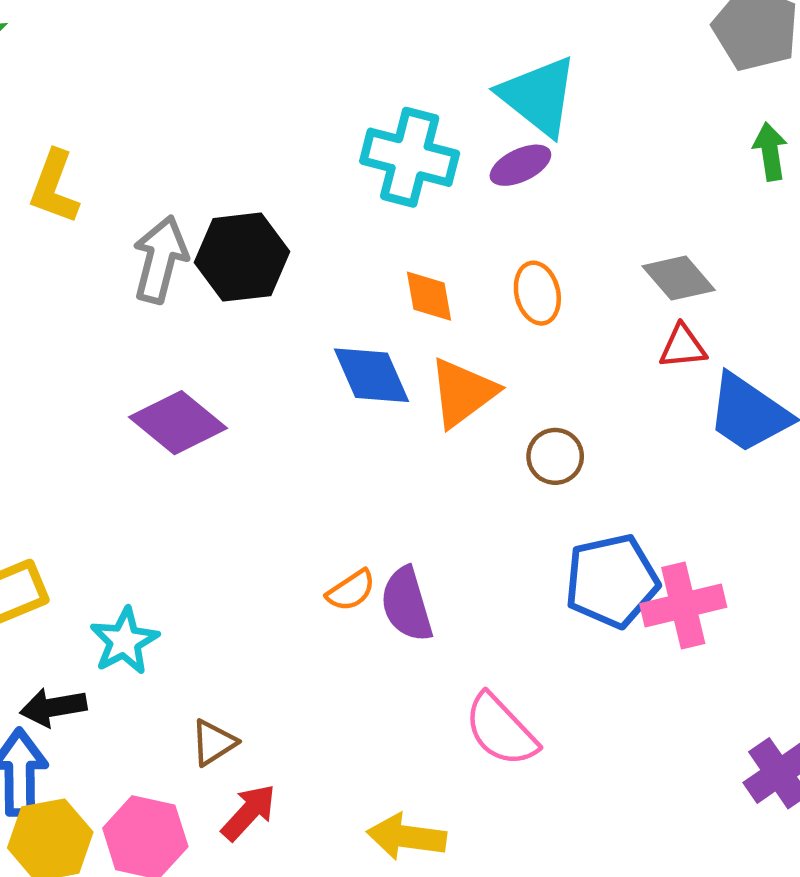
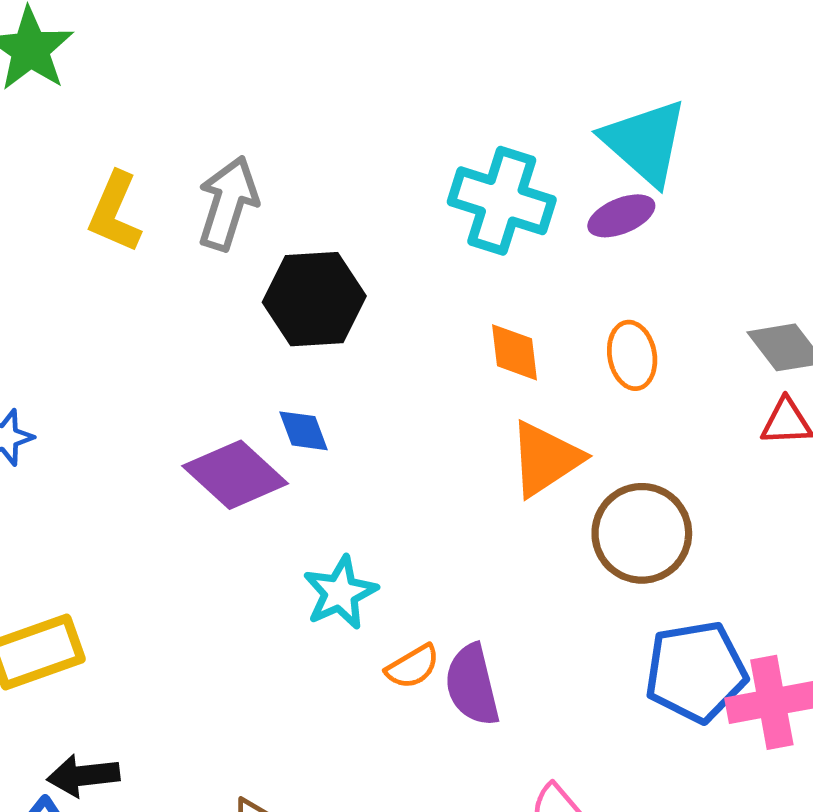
gray arrow: (160, 259) -> (228, 203), moved
blue diamond: (371, 375) -> (304, 431), moved, size x0.6
brown circle: (555, 456) -> (642, 533), size x1.6
cyan star: (124, 641) -> (340, 593), moved

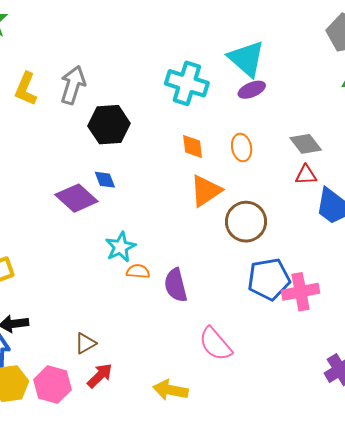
purple ellipse: (621, 216) -> (252, 90), moved
orange semicircle: (413, 667) -> (138, 271), moved, turned -145

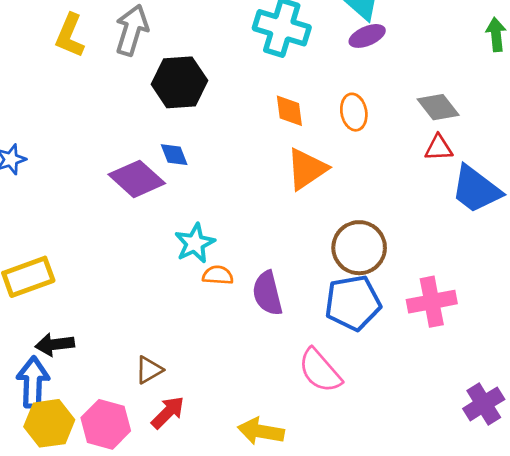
brown circle: (246, 222) -> (359, 248), moved
blue pentagon: (269, 279) -> (353, 303), moved

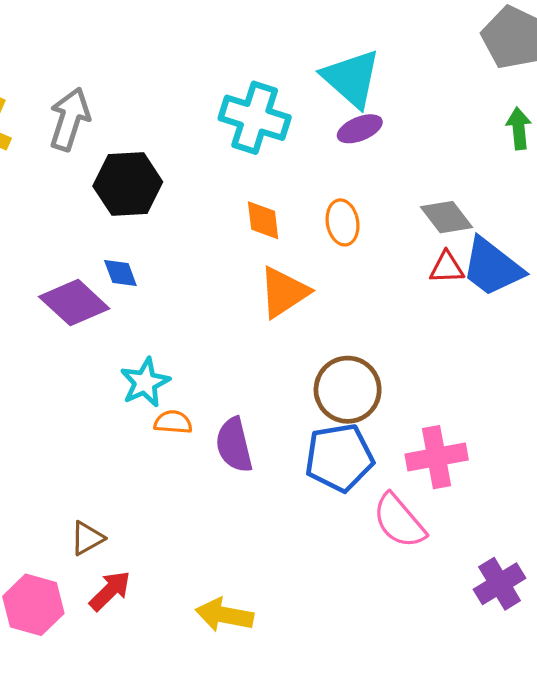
blue trapezoid: (476, 189) -> (492, 267), moved
pink semicircle: (320, 371) -> (399, 521), moved

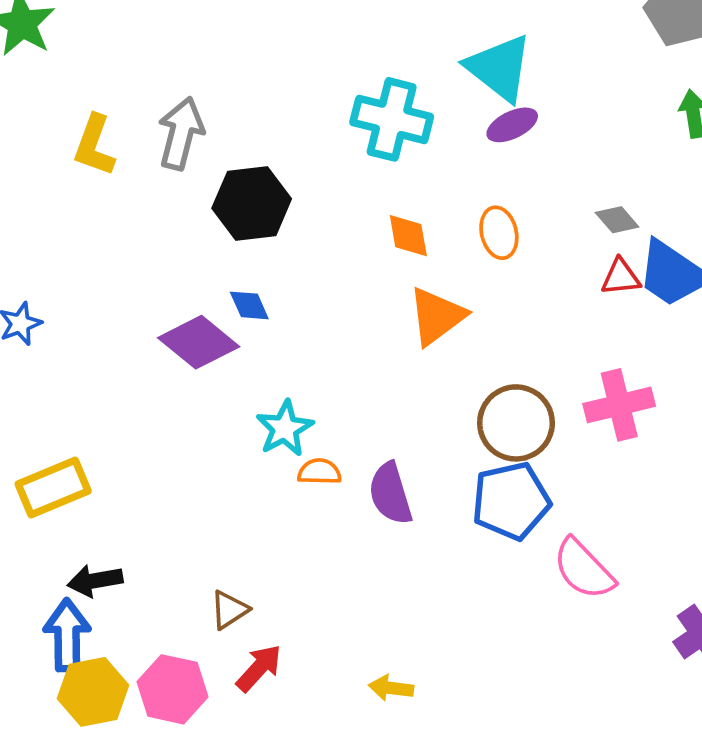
gray diamond: (447, 217) -> (617, 220), size x0.7
pink cross: (437, 457) -> (619, 405), moved
yellow arrow: (224, 615) -> (391, 688), size x0.7

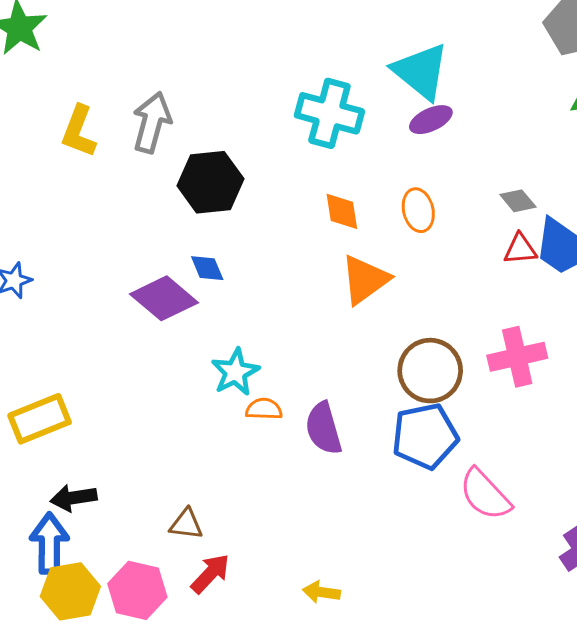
brown triangle: (229, 610) -> (186, 524), turned 39

